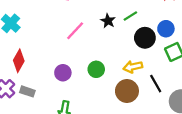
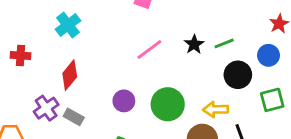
blue circle: (166, 29) -> (268, 55), moved
green circle: (96, 69) -> (168, 104), size x1.5

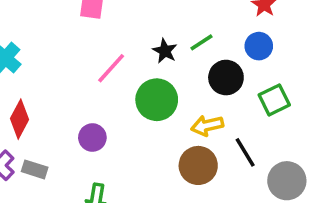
green circle: (168, 104) -> (157, 100), moved

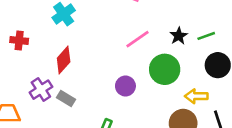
purple circle: (92, 138) -> (125, 86), moved

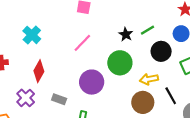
pink line: (137, 39) -> (82, 43), moved
purple circle: (125, 86) -> (92, 82), size x1.5
gray rectangle: (66, 98) -> (59, 99), moved

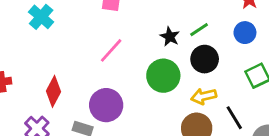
cyan cross: (32, 35) -> (41, 17), moved
black circle: (161, 51) -> (205, 59), moved
purple circle: (92, 82) -> (106, 105), moved

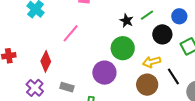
pink line: (111, 50) -> (71, 33), moved
black circle: (205, 59) -> (162, 34), moved
purple circle: (106, 105) -> (104, 73), moved

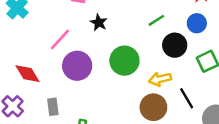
black star: (126, 21) -> (99, 23), moved
red diamond: (46, 61) -> (28, 74), turned -60
purple circle: (104, 73) -> (77, 66), moved
gray rectangle: (67, 87) -> (53, 107), turned 64

